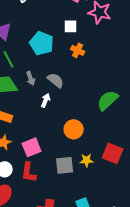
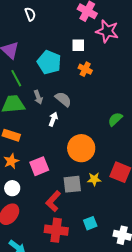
green semicircle: (108, 100) -> (115, 119), size x0.7
orange circle: (74, 129) -> (81, 148), size x1.4
red L-shape: (29, 172) -> (53, 201), moved, turned 35

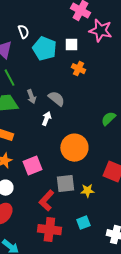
white semicircle: (30, 14) -> (23, 32), moved
cyan pentagon: (49, 62) -> (44, 49), moved
yellow star: (94, 179) -> (87, 191), moved

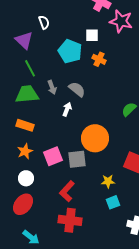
cyan pentagon: (44, 49) -> (70, 51), moved
gray square: (65, 184) -> (77, 159), moved
cyan square: (83, 223) -> (113, 202), moved

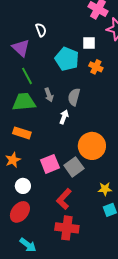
gray semicircle: (77, 89) -> (74, 97), turned -114
orange star: (25, 151) -> (13, 160), moved
gray square: (77, 159) -> (74, 167), turned -30

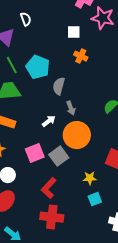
cyan pentagon: (67, 59) -> (38, 67), moved
gray arrow: (49, 95) -> (71, 108), moved
white arrow: (64, 117) -> (49, 121), moved, turned 32

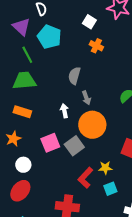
white square: (74, 32) -> (89, 22), turned 32
cyan pentagon: (38, 67) -> (49, 37), moved
white arrow: (49, 121) -> (64, 111), turned -64
red L-shape: (49, 188) -> (85, 178), moved

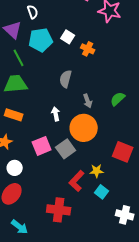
white square: (89, 22) -> (68, 37), moved
cyan pentagon: (49, 37) -> (41, 40), turned -30
gray arrow: (86, 98) -> (88, 101), moved
cyan square: (110, 189) -> (102, 192), turned -32

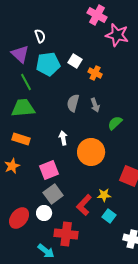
green semicircle: (118, 99) -> (115, 123), moved
gray arrow: (88, 101) -> (95, 105), moved
gray square: (66, 149) -> (53, 194), moved
white circle: (15, 168) -> (44, 213), moved
cyan arrow: (20, 227) -> (46, 251), moved

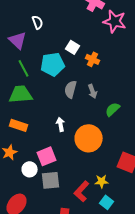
cyan pentagon: (48, 64) -> (53, 64), moved
gray square: (53, 194) -> (51, 180), turned 30
white circle: (44, 213) -> (30, 169), moved

